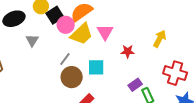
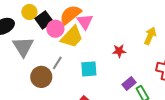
pink triangle: (105, 32) -> (85, 22), moved
gray triangle: (32, 40) -> (23, 47), size x1.6
brown circle: (72, 77) -> (41, 77), moved

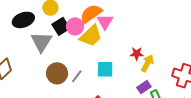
black square: (44, 20) -> (61, 26), moved
yellow arrow: (150, 36) -> (147, 63), moved
gray line: (57, 63) -> (77, 76), moved

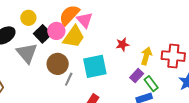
yellow arrow: (147, 63) -> (146, 56), moved
cyan square: (105, 69) -> (95, 66), size x1.4
brown circle: (57, 73) -> (58, 64), moved

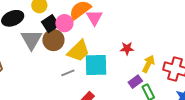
yellow trapezoid: (74, 37) -> (78, 51), moved
brown circle: (58, 64) -> (53, 40), moved
gray line: (69, 79) -> (68, 73), turned 32

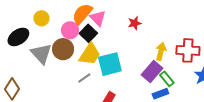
black square: (50, 24) -> (88, 33), moved
red star: (127, 48) -> (135, 23), moved
purple rectangle: (135, 82) -> (152, 72), size x1.5

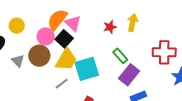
yellow arrow: (161, 51) -> (132, 23), moved
gray triangle: (41, 54) -> (18, 61), size x0.6
green rectangle: (167, 79) -> (120, 56), moved

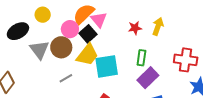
green rectangle: (120, 56) -> (141, 58), turned 42
gray triangle: (18, 61) -> (39, 50), size x1.5
gray line: (62, 84) -> (66, 78), moved

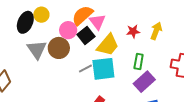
black ellipse: (18, 31) -> (25, 22), moved, turned -40
yellow trapezoid: (87, 55) -> (108, 45), moved
gray line: (66, 78) -> (85, 68), moved

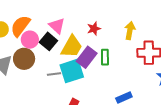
orange semicircle: (82, 15) -> (20, 26), moved
yellow arrow: (156, 31) -> (130, 31), moved
gray line: (85, 68) -> (54, 74), turned 32
purple rectangle: (144, 82) -> (87, 57), moved

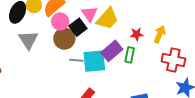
red star: (94, 29) -> (137, 34), moved
yellow trapezoid: (72, 47) -> (107, 19), moved
brown circle: (24, 59) -> (64, 39), moved

